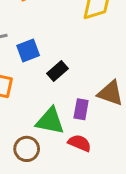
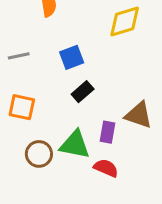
blue square: (28, 50) -> (72, 57), moved
brown circle: (27, 149) -> (39, 154), moved

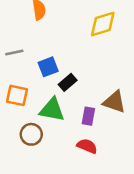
blue square: (72, 57) -> (48, 67), moved
green triangle: (75, 145) -> (52, 110), moved

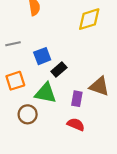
orange square: (17, 95) -> (15, 81), turned -30

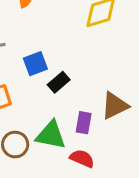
brown triangle: (99, 86) -> (115, 106), turned -45
green triangle: (46, 93) -> (51, 135), moved

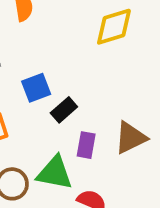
purple rectangle: (84, 123) -> (86, 145), moved

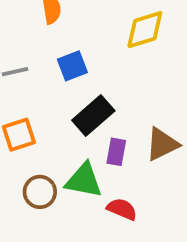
blue square: (36, 88) -> (72, 66), moved
black rectangle: (64, 110) -> (93, 116), size x1.5

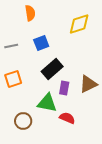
brown circle: (40, 192) -> (23, 121), moved

